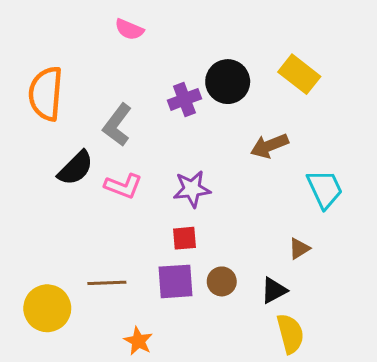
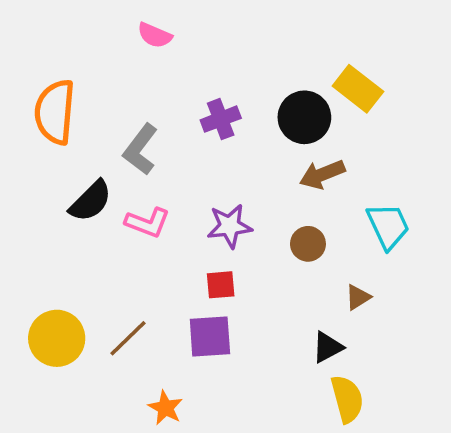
black circle: (228, 82) -> (304, 117), moved
brown circle: (222, 281) -> (308, 244), moved
brown line: (107, 283) -> (128, 338), turned -42
yellow circle: (47, 308) -> (57, 338), moved

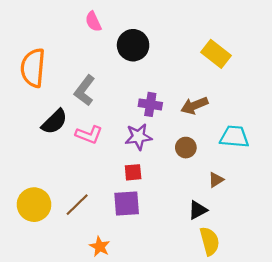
pink semicircle: (155, 35) -> (93, 22), turned 42
black circle: (304, 117) -> (133, 45), moved
purple cross: (221, 119) -> (150, 104), moved, turned 30
cyan trapezoid: (388, 226) -> (234, 137), turned -60

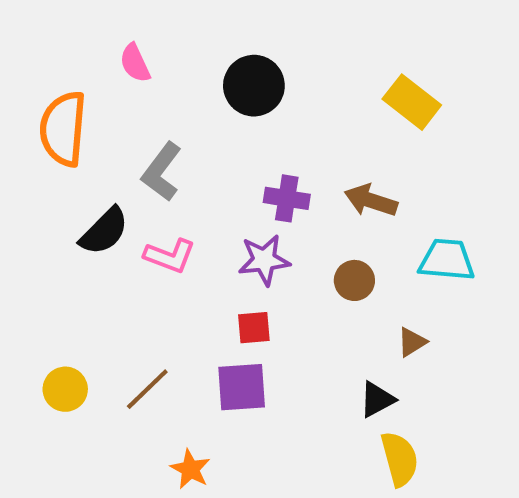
pink semicircle: (93, 22) -> (135, 63), moved
brown arrow: (194, 106) -> (371, 200), turned 40
yellow circle: (34, 205) -> (65, 389), size x0.7

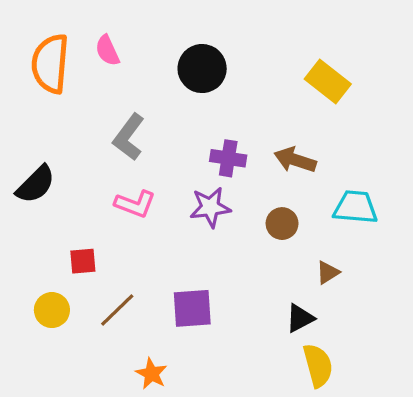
orange semicircle: (63, 129) -> (50, 64), moved
black semicircle: (104, 231) -> (36, 184), moved
red square: (254, 328) -> (83, 261), moved

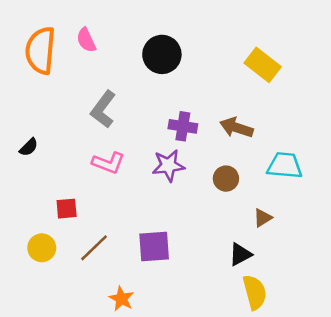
black semicircle: (36, 184) -> (29, 147), size x0.6

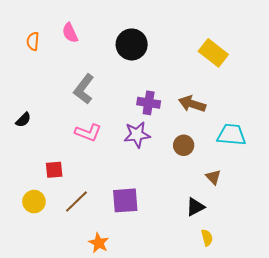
orange semicircle: (40, 51) -> (33, 41), size x0.5
brown triangle: (263, 218) -> (213, 177), turned -42
yellow semicircle: (255, 292) -> (207, 238), size x0.6

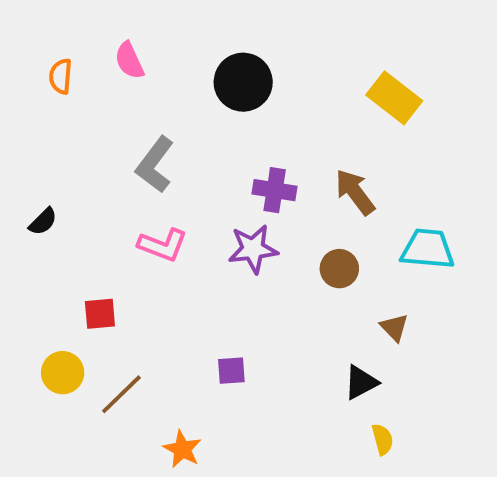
brown arrow: (192, 104) -> (355, 192), turned 35
purple square: (125, 200) -> (231, 371), size x0.6
brown line: (76, 202) -> (121, 394), moved

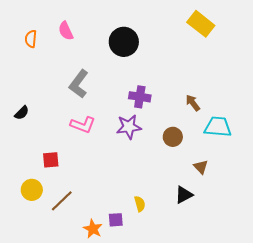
yellow rectangle: (394, 98) -> (201, 24), moved
brown arrow: (355, 192) -> (193, 103), moved, size x0.7
purple square: (231, 371) -> (116, 220), moved
yellow semicircle: (383, 439) -> (140, 204), moved

